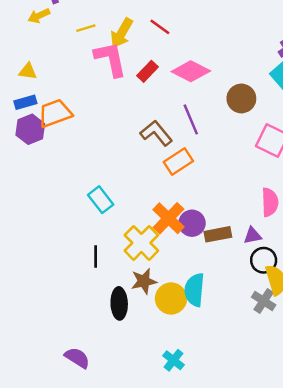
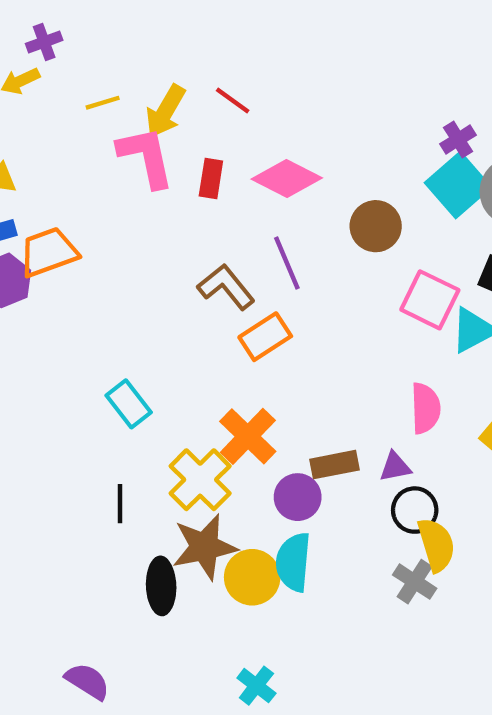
red rectangle: (148, 71) -> (211, 179), turned -35
purple circle: (192, 223) -> (298, 497), moved
brown star: (144, 281) -> (204, 547), size x1.4

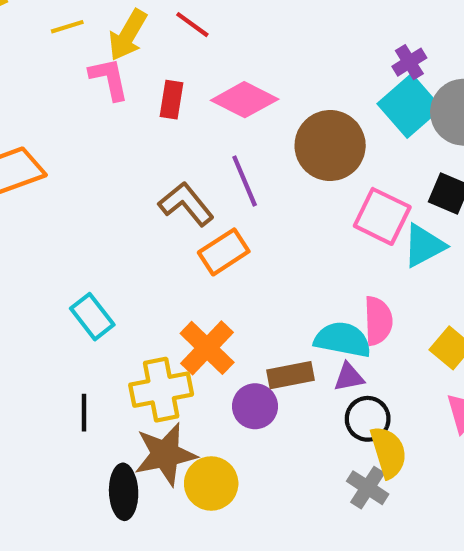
pink L-shape: (146, 157) -> (109, 79), size x0.7
brown circle: (376, 226) -> (330, 146), size x1.4
yellow cross: (200, 480) -> (161, 390), turned 34
cyan semicircle: (293, 562) -> (343, 340), moved, turned 96

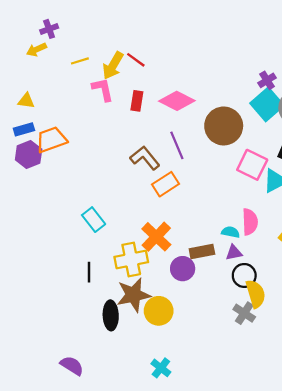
red line: (192, 25) -> (136, 60), moved
cyan semicircle: (343, 340) -> (231, 232), size x0.6

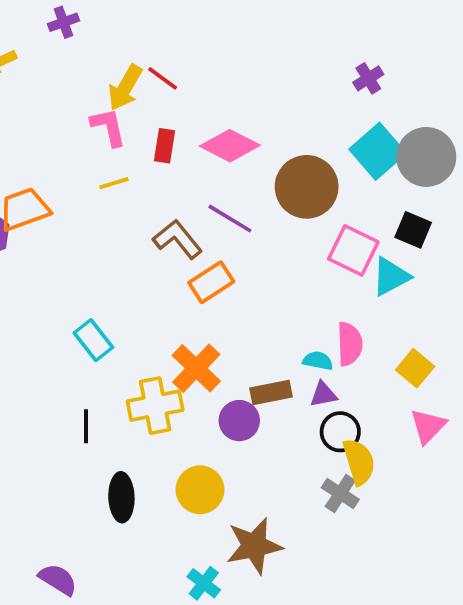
purple cross: (49, 29) -> (63, 22), moved
yellow line: (80, 61) -> (114, 183), moved
purple cross: (267, 80) -> (368, 78), moved
purple line: (177, 145) -> (230, 219), turned -36
brown star: (134, 295) -> (254, 546), moved

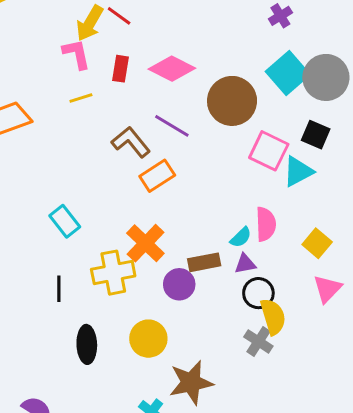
cyan semicircle: (318, 361) -> (241, 237), turned 125

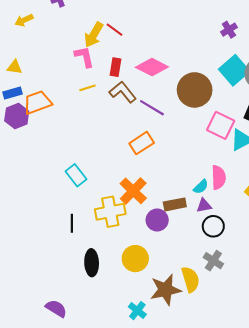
brown L-shape: (131, 142) -> (123, 92), moved
yellow semicircle: (273, 317) -> (190, 279), moved

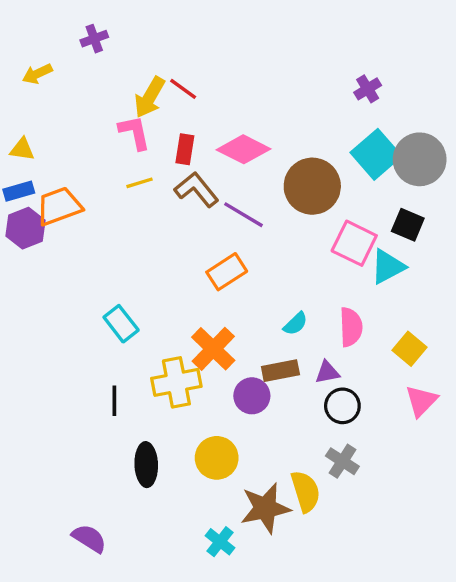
cyan semicircle: (201, 187) -> (295, 324), moved

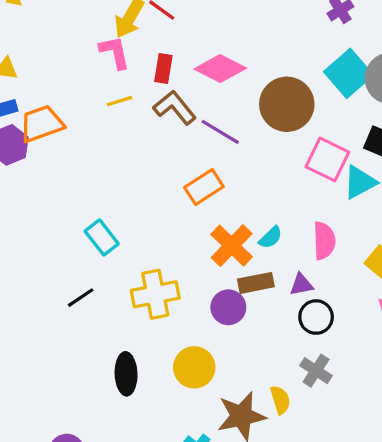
orange cross: (213, 349) -> (232, 246), moved
black line: (114, 401) -> (81, 298), moved, turned 56
yellow semicircle: (306, 491) -> (280, 400), size x0.7

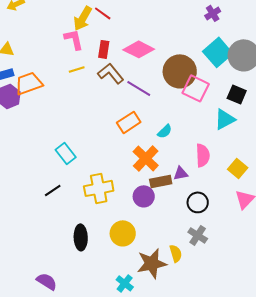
pink square: (327, 159) -> (196, 88), moved
cyan semicircle: (271, 237) -> (165, 131), moved
purple triangle: (301, 285) -> (181, 173), moved

